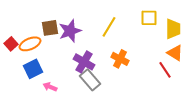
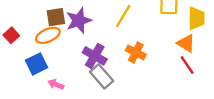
orange ellipse: (30, 44) -> (48, 35), moved
orange triangle: (175, 53) -> (186, 43), moved

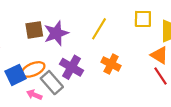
orange ellipse: (48, 35) -> (33, 69), moved
gray rectangle: (102, 76) -> (52, 83), moved

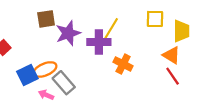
brown square: (34, 30) -> (46, 19), moved
purple cross: (72, 67) -> (99, 42), moved, turned -30

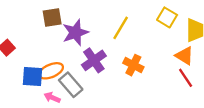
yellow square: (155, 19) -> (167, 17), turned 30
purple cross: (99, 42) -> (94, 60), moved, turned -35
blue square: (27, 75) -> (32, 77), turned 30

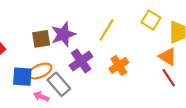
brown square: (52, 17) -> (41, 39), moved
orange cross: (133, 65) -> (119, 65), turned 30

